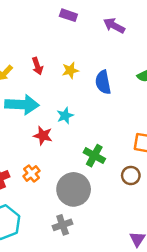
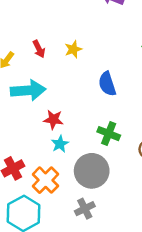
blue semicircle: (103, 82) -> (107, 84), moved
cyan star: (65, 116) -> (60, 144), moved
orange cross: (31, 173) -> (45, 180), moved, size x1.5

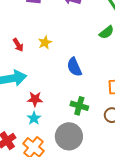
cyan star: (60, 144) -> (34, 118), moved

